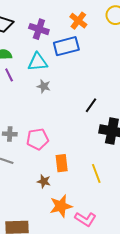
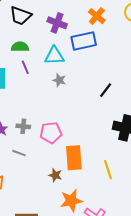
black line: (91, 105) -> (106, 90), moved
orange rectangle: (62, 163) -> (74, 158), size x1.4

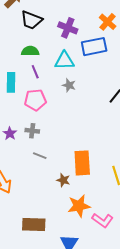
pink pentagon: (51, 133) -> (35, 100), moved
gray line: (19, 153) -> (40, 156), moved

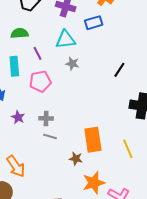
blue rectangle: (94, 47) -> (94, 23), size x0.7
green semicircle: (30, 51) -> (20, 33), moved
gray cross: (32, 131) -> (46, 118), moved

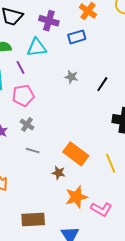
cyan triangle: (65, 40) -> (37, 48), moved
gray star: (72, 64) -> (71, 77), moved
gray cross: (46, 118) -> (27, 124), moved, turned 32
orange rectangle: (93, 140) -> (76, 154), turned -45

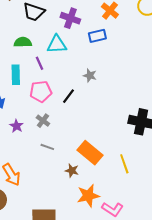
black line: (102, 84) -> (68, 96), moved

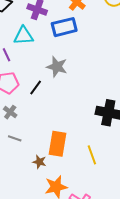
blue rectangle: (97, 36) -> (64, 27), size x1.4
gray star: (90, 75) -> (57, 67), size x1.5
orange rectangle: (90, 153) -> (57, 144), turned 60

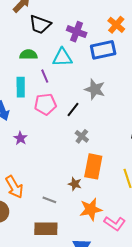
gray cross: (10, 112) -> (82, 136), moved
gray line: (15, 138) -> (49, 200), moved

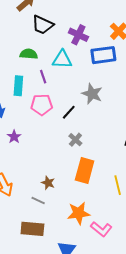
brown star: (75, 184) -> (48, 183), moved

